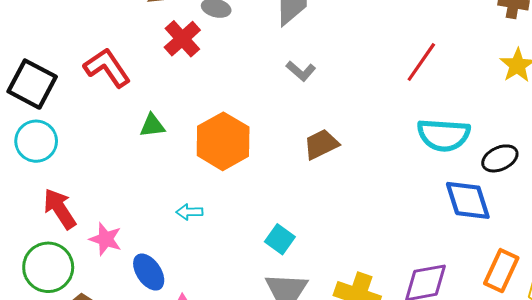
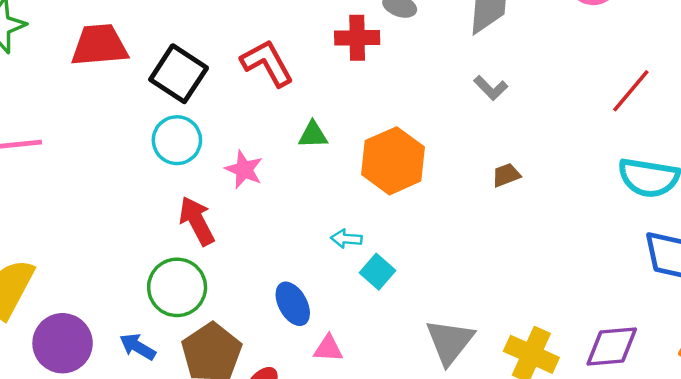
red cross: (182, 39) -> (357, 38), turned 36
brown trapezoid: (321, 144) -> (506, 175), size x0.7
pink star: (106, 239) -> (244, 169), moved
cyan square: (280, 239) -> (377, 272), moved

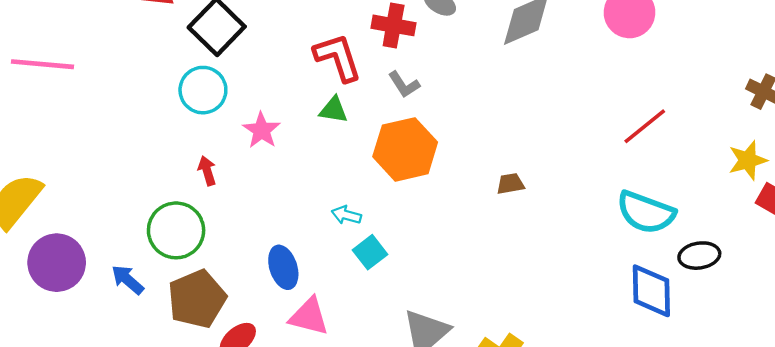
red L-shape: (267, 63) -> (338, 57), moved
gray L-shape: (491, 88) -> (404, 84), moved
red arrow: (197, 221) -> (207, 171), size x0.6
pink triangle: (328, 348) -> (309, 316), size x1.4

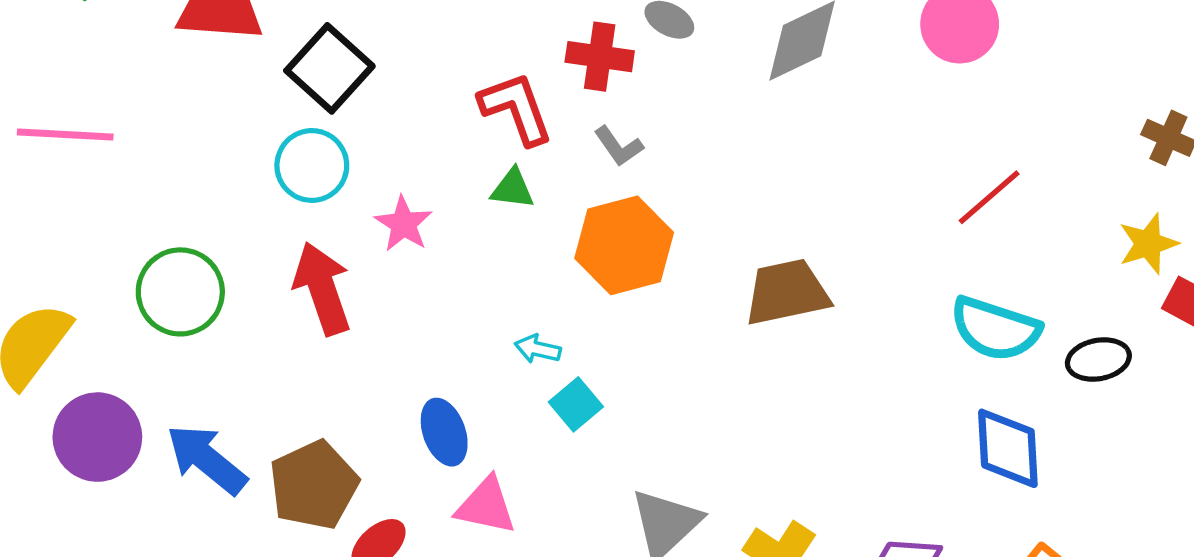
red arrow: (207, 171) -> (322, 288), size x2.0
brown trapezoid: (510, 184) -> (787, 292), size x2.0
green circle: (176, 230) -> (180, 292), moved
black ellipse: (699, 256) -> (1098, 359), moved
blue arrow: (128, 280) -> (207, 459), size x1.6

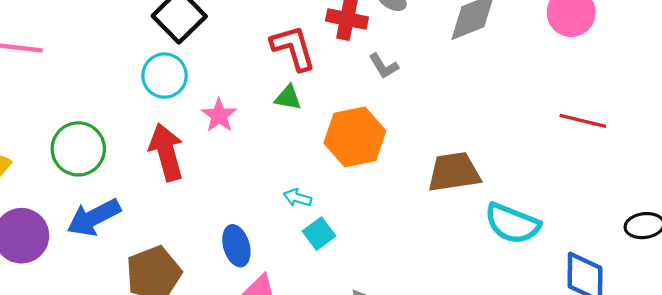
gray L-shape: (619, 146) -> (384, 66), moved
red line: (989, 197) -> (583, 121), turned 51
cyan semicircle: (995, 329) -> (512, 224), moved
blue arrow: (207, 459) -> (94, 217), moved, turned -70

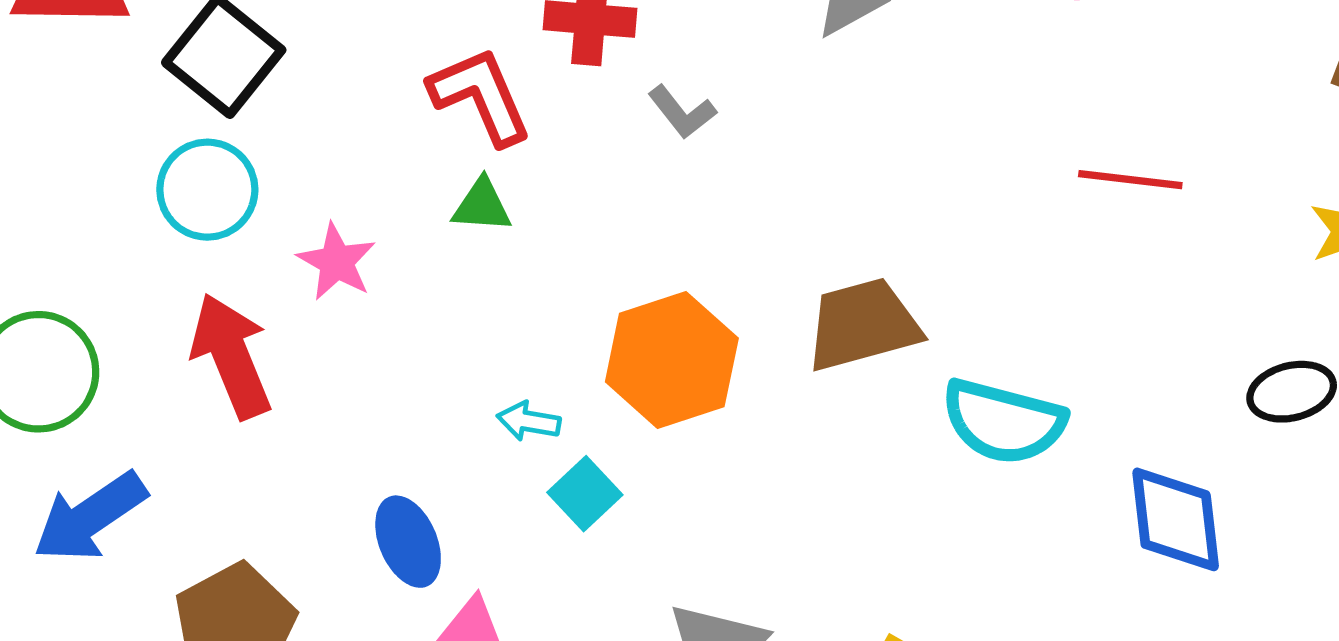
orange hexagon: (355, 137) -> (672, 360), moved

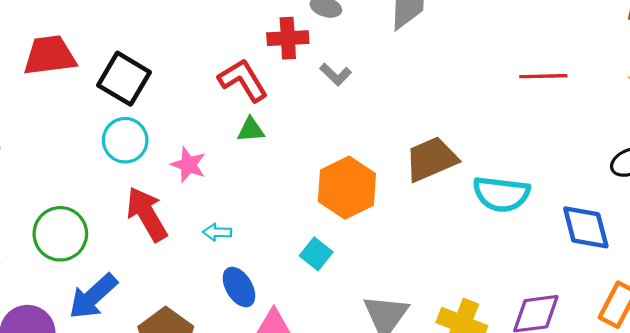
cyan arrow: (529, 421) -> (217, 232), moved

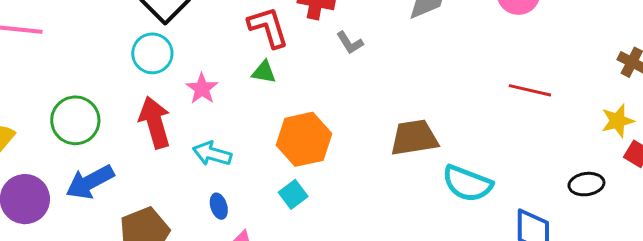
orange hexagon: (347, 188) -> (304, 139), moved
cyan arrow: (217, 232) -> (212, 154), size x1.5
blue ellipse: (239, 287) -> (219, 206), size x0.7

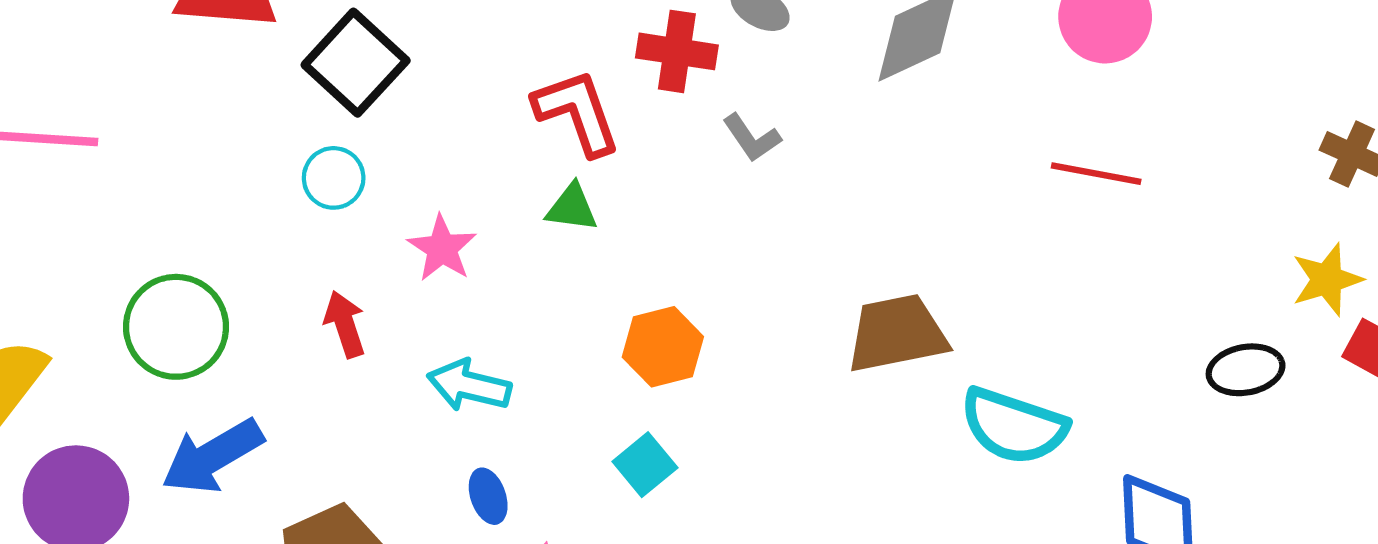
cyan circle: (152, 53) -> (334, 178), size x0.7
red line: (530, 90) -> (1096, 174), moved
red arrow: (155, 122) -> (345, 324), size x0.6
orange hexagon: (304, 139) -> (663, 347), size x0.7
black ellipse: (586, 184) -> (1246, 370), moved

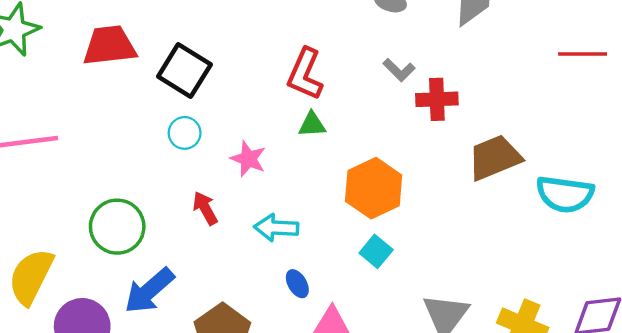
red cross: (677, 51) -> (437, 99), moved
red L-shape: (577, 112) -> (305, 74), turned -126
orange hexagon: (663, 347) -> (374, 188), size x1.4

